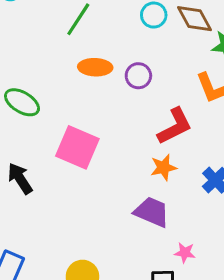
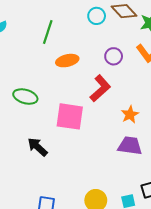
purple circle: (138, 76) -> (114, 56), moved
red L-shape: (175, 126) -> (100, 88), moved

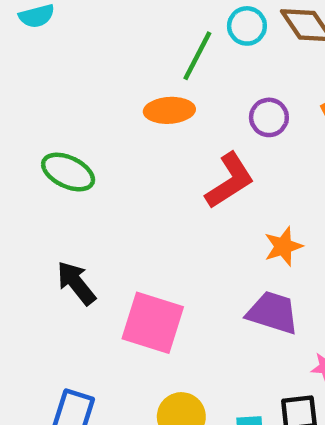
green line: (48, 32) -> (197, 56), moved
pink square: (70, 116) -> (153, 323), moved

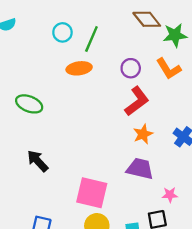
cyan circle: (247, 26) -> (62, 32), moved
red L-shape: (230, 181) -> (137, 101), moved
pink square: (153, 323) -> (92, 193), moved

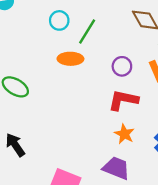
red L-shape: (137, 101) -> (123, 100), turned -140
orange star: (143, 134) -> (124, 134), turned -30

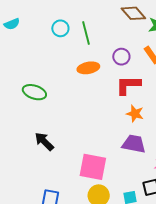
green line: (87, 31) -> (86, 33), turned -35
orange ellipse: (70, 59) -> (88, 68), moved

